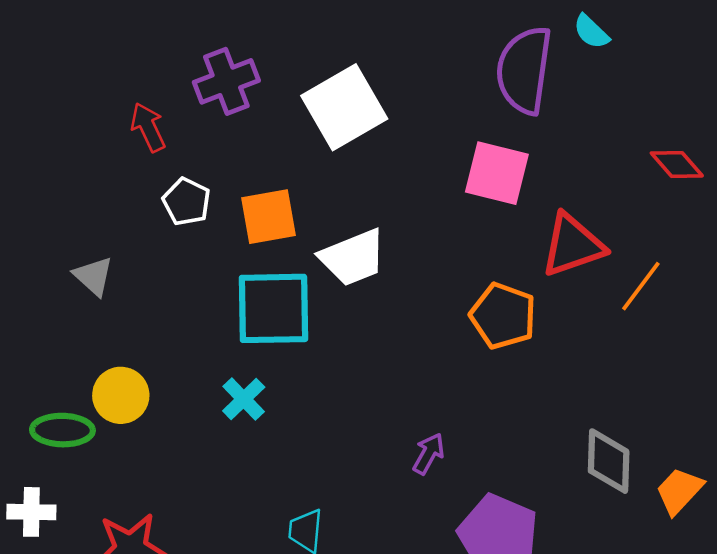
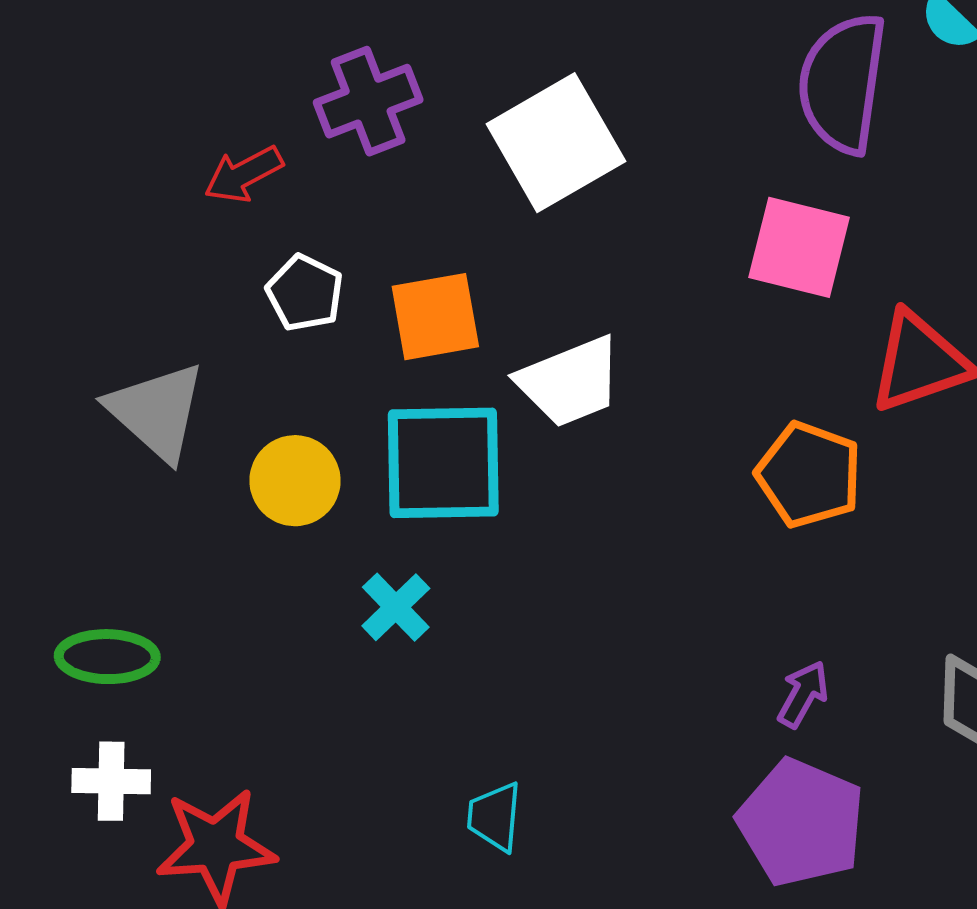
red arrow: (148, 127) -> (244, 174), turned -93
gray triangle: (93, 276) -> (157, 411), size x1.6
yellow circle: (121, 395) -> (295, 481), moved
purple arrow: (429, 454) -> (803, 694), moved
white cross: (31, 512) -> (111, 781), moved

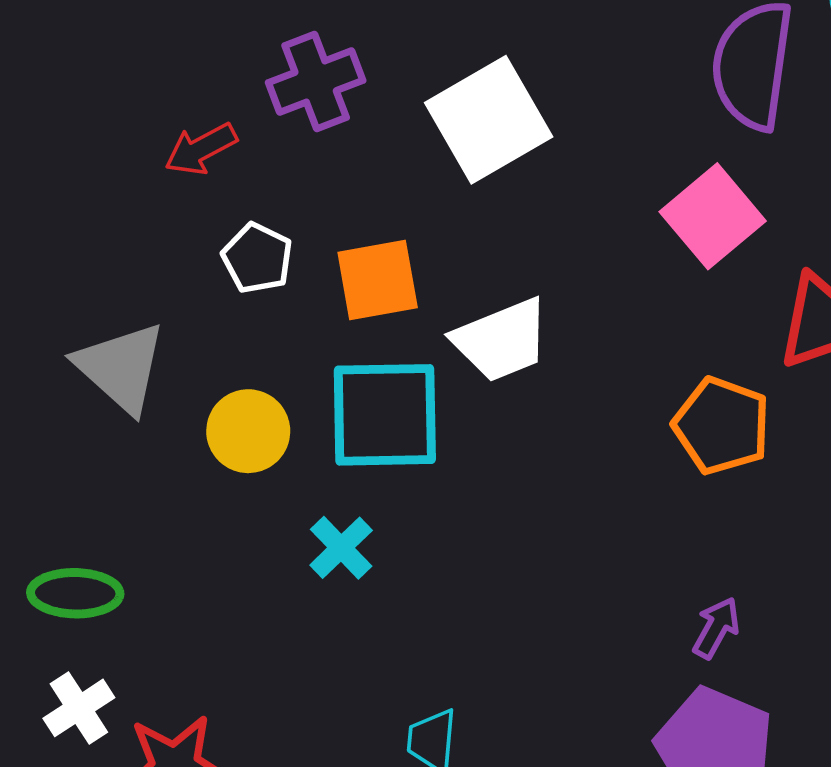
pink square: (799, 247) -> (713, 216), turned 36
white cross: (111, 781) -> (79, 708), turned -34

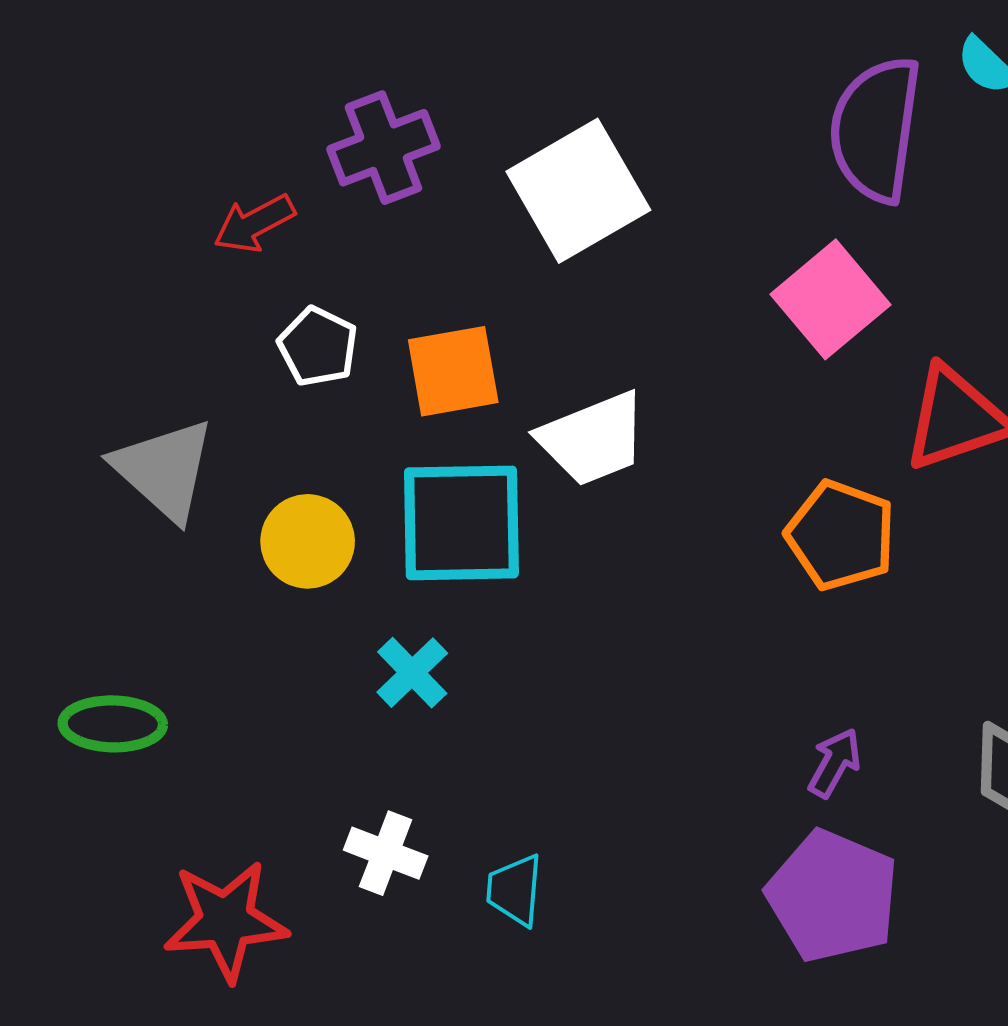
white cross: (79, 708) -> (386, 853), moved, turned -36

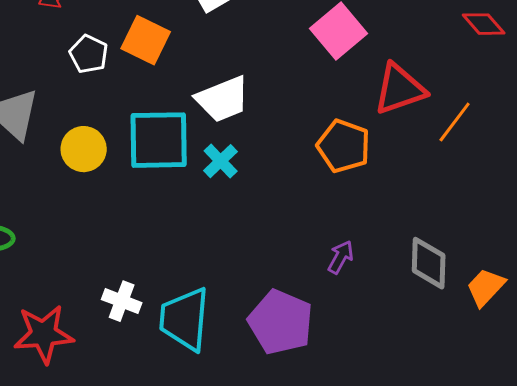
orange square: (453, 371) -> (146, 40), moved, turned 36
cyan cross: (412, 673) -> (221, 161), moved
cyan trapezoid: (515, 890) -> (185, 319), size x1.8
purple pentagon: (833, 896) -> (281, 322), moved

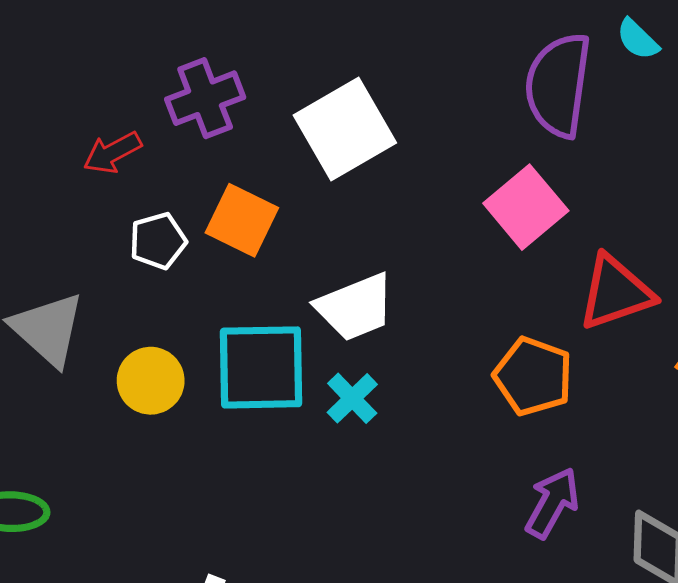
white pentagon: (89, 54) -> (158, 241), turned 30
purple arrow: (341, 257) -> (552, 503), moved, size x1.4

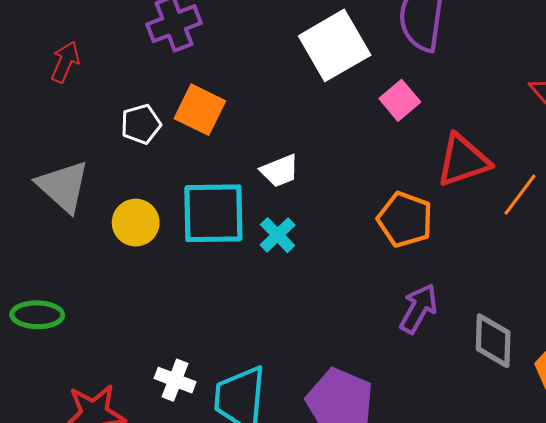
white square: (345, 129) -> (335, 45), moved
red arrow: (112, 153) -> (65, 62), moved, turned 141
pink square: (526, 207) -> (400, 100), size x0.7
white trapezoid: (355, 307) -> (280, 171), size x0.7

